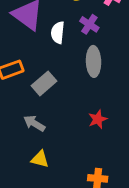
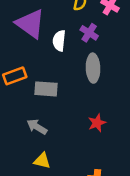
gray rectangle: (44, 83) -> (46, 89), turned 45

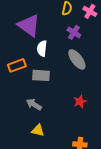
white semicircle: (59, 41) -> (42, 48), moved
gray ellipse: (93, 68) -> (77, 59), turned -35

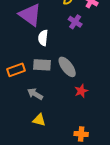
gray ellipse: (77, 59) -> (67, 67), moved
orange rectangle: (17, 65) -> (16, 70), moved

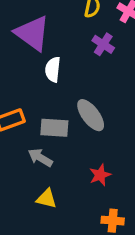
gray rectangle: (42, 65) -> (54, 128), moved
red star: (81, 91) -> (100, 175), moved

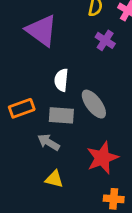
white semicircle: (53, 69) -> (61, 80), moved
red star: (100, 175) -> (102, 158), size x1.6

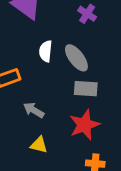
gray ellipse: (94, 104) -> (76, 58), moved
gray rectangle: (61, 115) -> (86, 89), moved

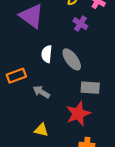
gray rectangle: (86, 89) -> (90, 88), moved
gray arrow: (34, 110) -> (41, 92), moved

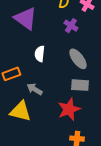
gray ellipse: (72, 59) -> (78, 59), moved
yellow triangle: (41, 130) -> (20, 111), moved, size x1.6

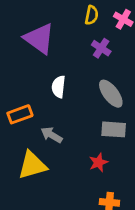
red star: (69, 109) -> (98, 162), size x0.6
yellow triangle: (20, 111) -> (32, 165), turned -30

